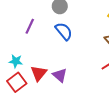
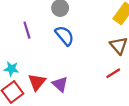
purple line: (30, 26) -> (27, 30), turned -42

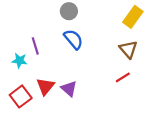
purple line: (27, 30) -> (35, 46), moved
cyan star: (11, 69) -> (20, 61), moved

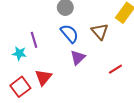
brown triangle: (128, 49) -> (100, 31), moved
purple triangle: (69, 89) -> (78, 58), moved, turned 35

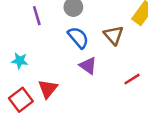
purple line: (34, 40) -> (37, 16), moved
purple triangle: (78, 58) -> (88, 66), turned -42

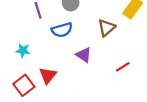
brown triangle: (114, 35) -> (107, 28), turned 30
blue semicircle: (78, 38) -> (62, 30), moved, turned 114

